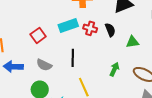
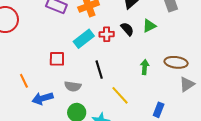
red square: (38, 35) -> (57, 59), turned -35
green triangle: (132, 42) -> (149, 26), moved

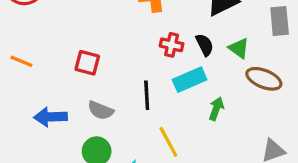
green triangle: (149, 26) -> (239, 48), turned 48
cyan rectangle: (84, 39) -> (190, 80), moved
brown ellipse: (176, 62) -> (264, 79), moved
orange line: (24, 81) -> (21, 61), moved, turned -56

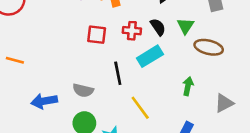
green triangle: (239, 48) -> (185, 26), turned 36
red square: (87, 63) -> (97, 35), moved
green arrow: (216, 109) -> (188, 86), moved

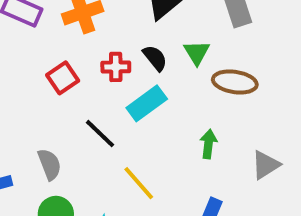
red square: (97, 35) -> (63, 78), turned -36
black line: (118, 73) -> (100, 134), turned -30
gray semicircle: (83, 90) -> (50, 164), turned -120

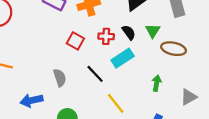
red square: (63, 78) -> (75, 41), turned -30
gray semicircle: (50, 164) -> (60, 78), moved

